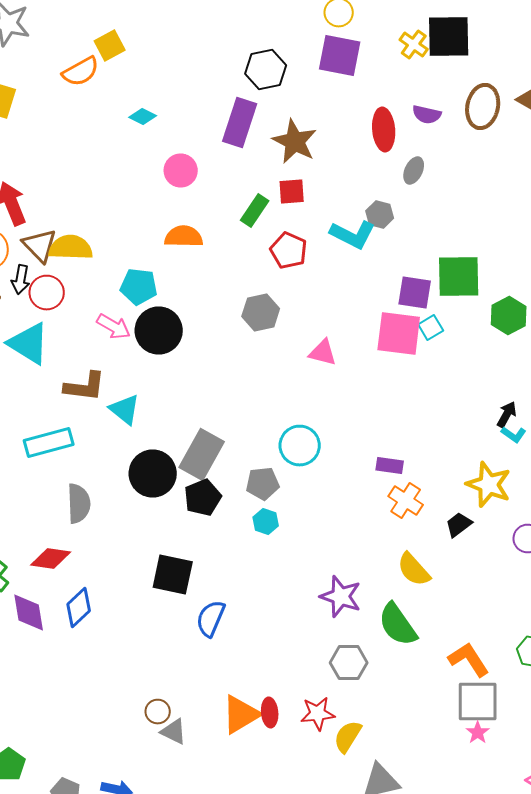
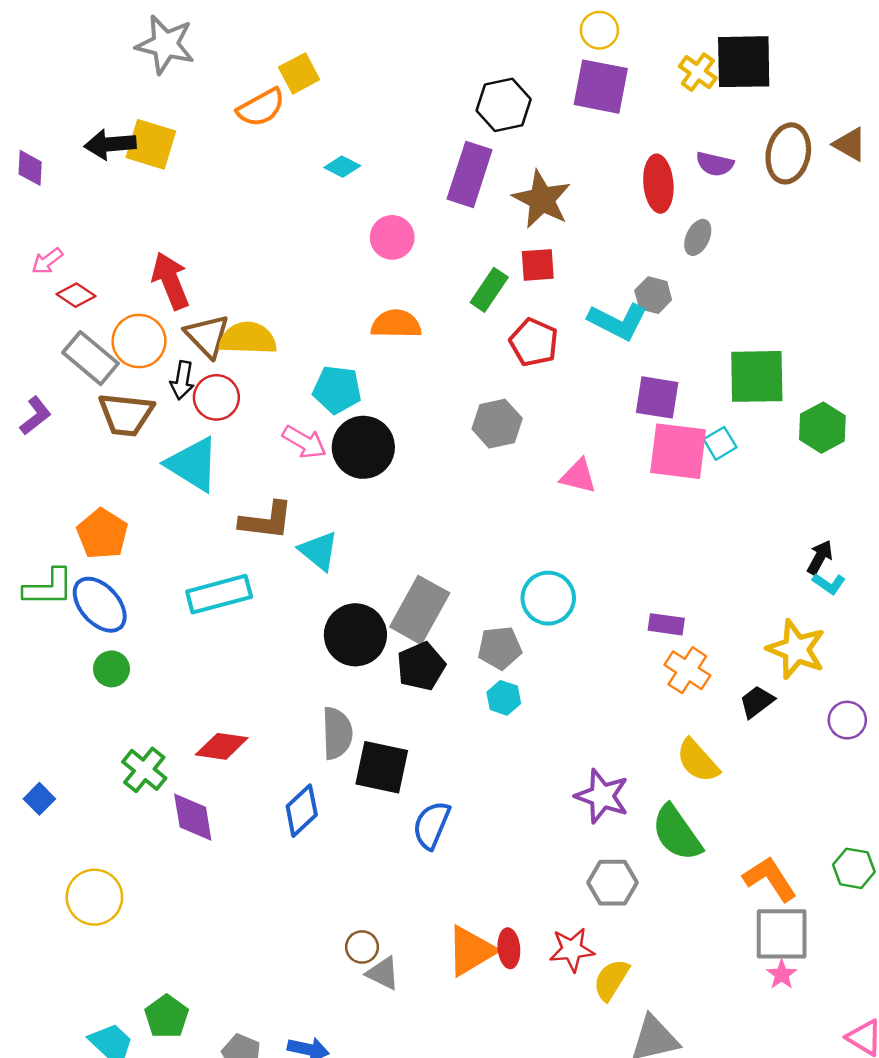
purple square: (415, 292) -> (657, 397), moved
gray semicircle: (79, 504) -> (337, 733), moved
blue diamond: (79, 608) -> (302, 811), moved

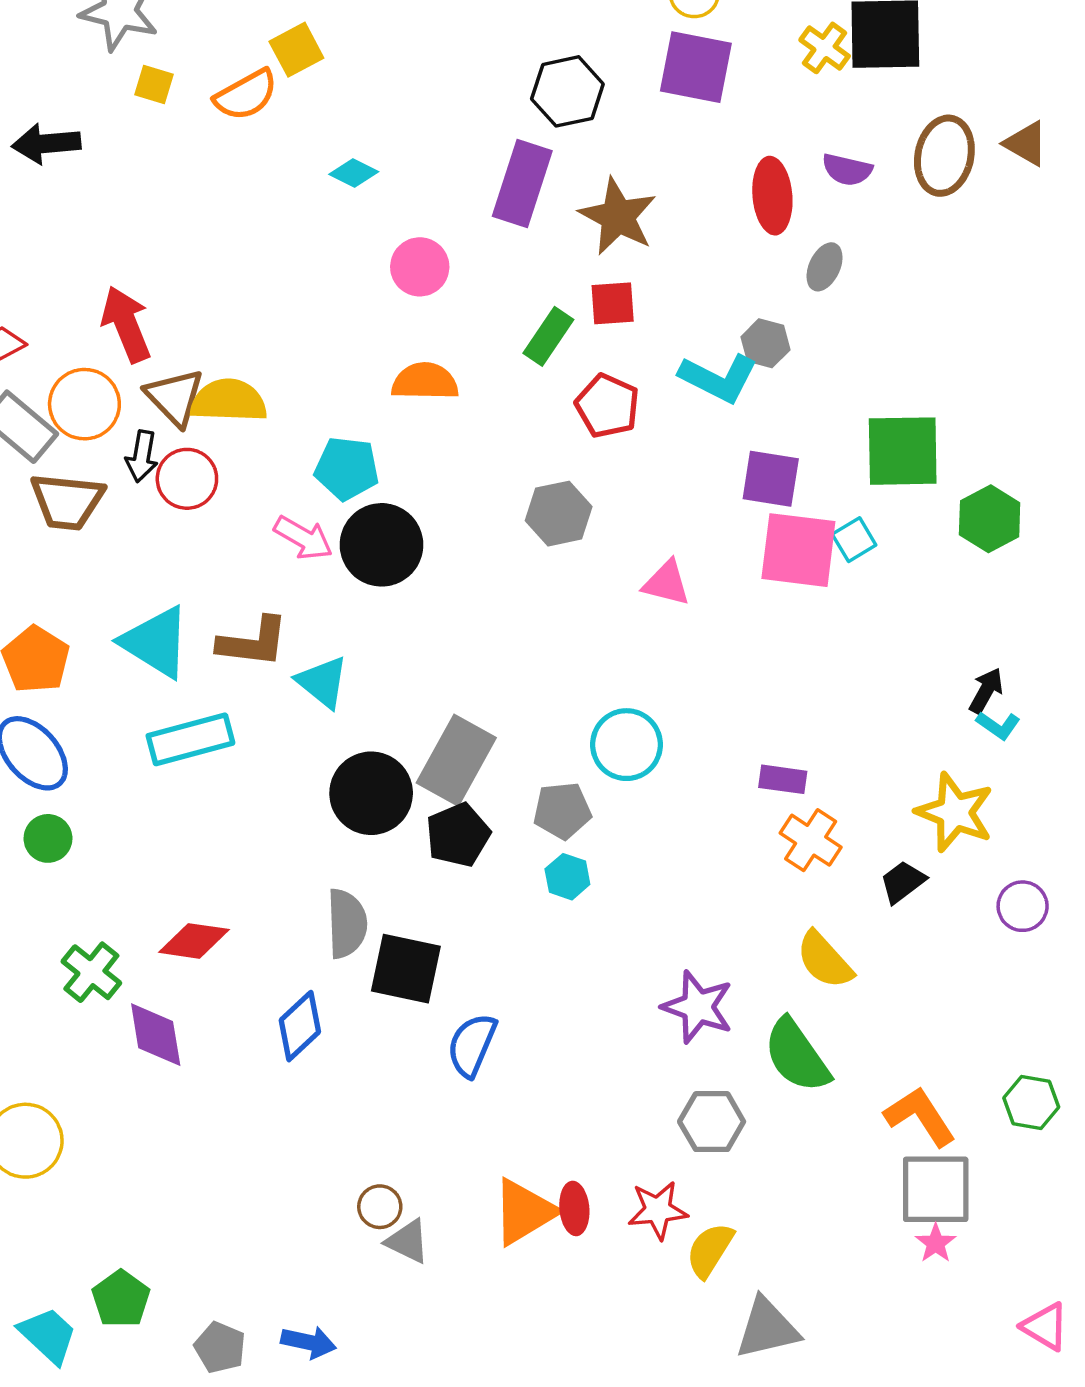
yellow square: (151, 144) -> (154, 84), moved, size x0.6
cyan triangle: (193, 464) -> (156, 642), moved

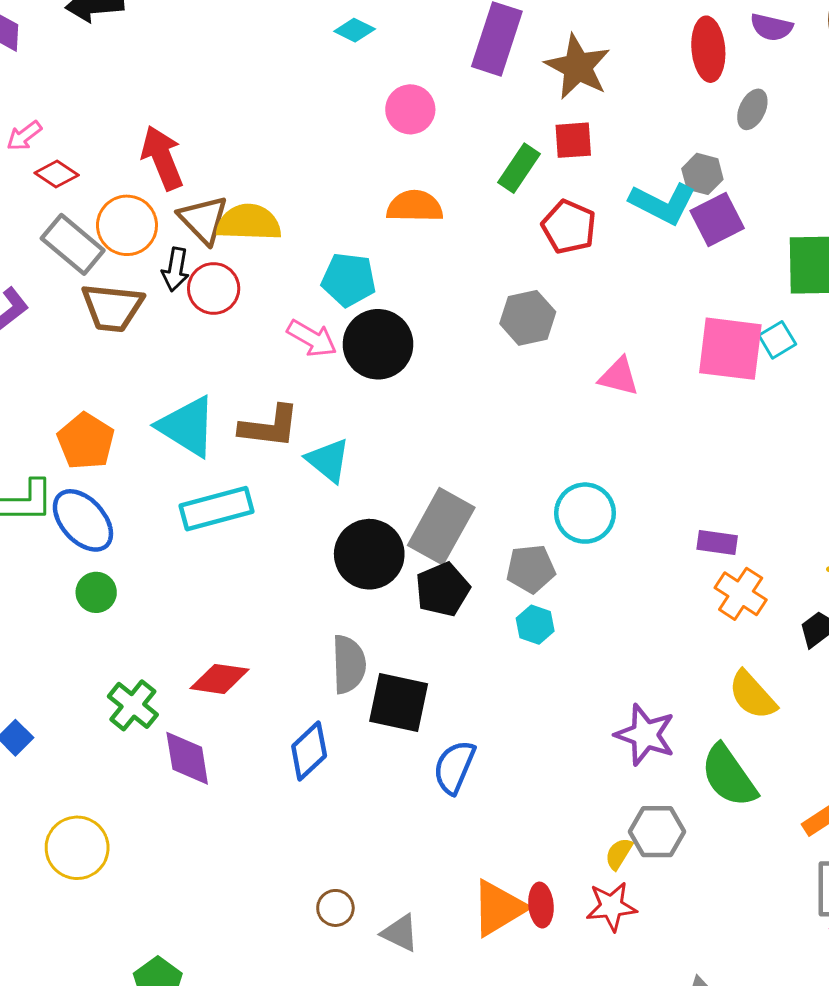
purple square: (771, 479) -> (717, 219), moved, turned -36
brown circle: (380, 1207) -> (335, 908), moved
yellow semicircle: (710, 1250) -> (619, 854), moved, size x0.7

